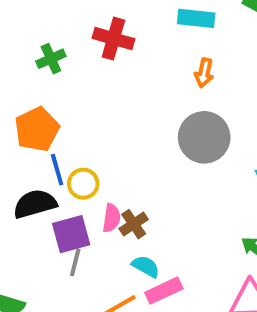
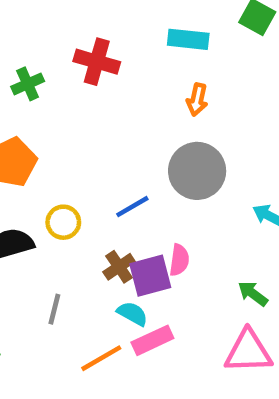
blue line: (57, 170) -> (132, 207), moved, turned 76
pink semicircle: (111, 218) -> (179, 260), moved
purple square: (71, 234) -> (150, 276), moved

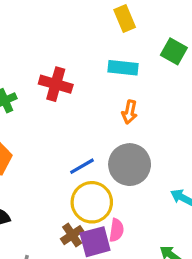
blue line: (132, 207) -> (82, 166), moved
yellow circle: (63, 222) -> (92, 202), moved, size x1.6

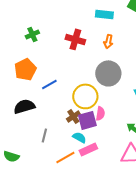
red cross: (56, 84) -> (75, 39), moved
blue line: (82, 166) -> (49, 84), moved

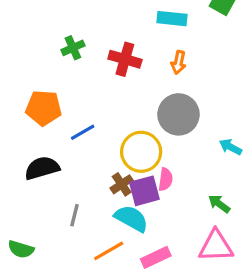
green cross: (32, 34) -> (73, 48), moved
orange pentagon: (25, 69) -> (44, 108), turned 30
cyan semicircle: (79, 137) -> (131, 218), size x1.5
pink rectangle: (88, 149) -> (156, 257), moved

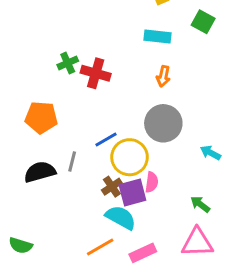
red cross: (125, 59) -> (96, 73), moved
blue line: (83, 132) -> (106, 140), moved
gray line: (75, 215) -> (72, 162), moved

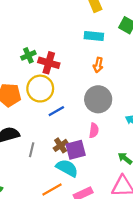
yellow circle: (130, 157) -> (40, 89), moved
gray line: (72, 162) -> (32, 150), moved
pink semicircle: (152, 182) -> (94, 130), moved

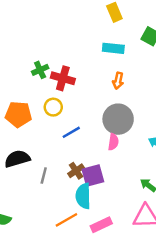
yellow circle: (40, 89) -> (53, 107), size x0.6
pink semicircle: (94, 130) -> (113, 142), moved
cyan semicircle: (67, 168) -> (83, 196), turned -120

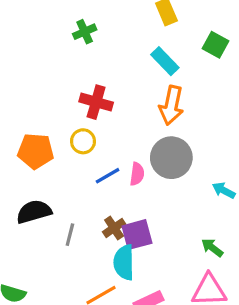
cyan rectangle: (113, 48) -> (165, 61), turned 40
green cross: (40, 70) -> (85, 32), moved
orange arrow: (118, 81) -> (171, 105), size x1.6
pink semicircle: (113, 142) -> (137, 174), moved

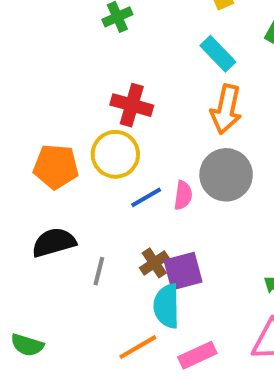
yellow circle: (83, 141) -> (115, 154), size x1.5

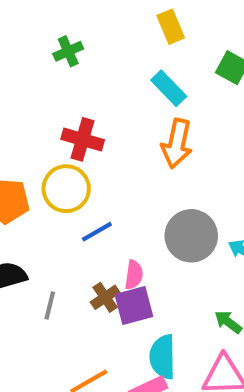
gray circle: (226, 175) -> (191, 236), moved
pink semicircle: (183, 195) -> (134, 275), moved
cyan semicircle: (167, 306) -> (163, 357), moved

